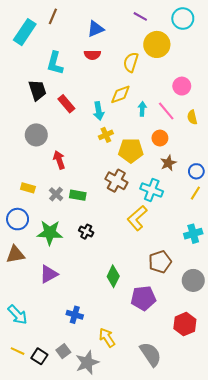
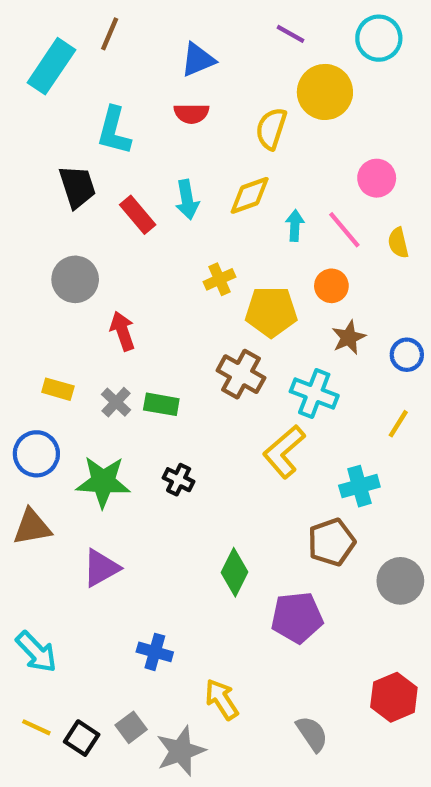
cyan arrow: (99, 111) -> (187, 200), moved
yellow line: (195, 193) -> (398, 424), moved
cyan cross: (193, 234) -> (359, 486), moved
red hexagon: (185, 324) -> (394, 697), moved
gray semicircle: (151, 354) -> (312, 734), size x0.7

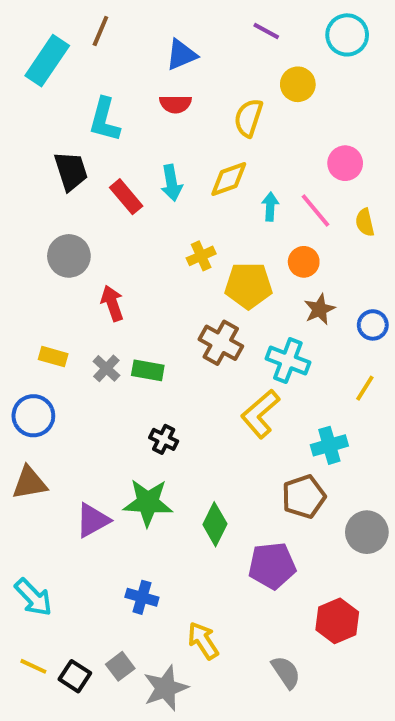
yellow circle: (325, 92) -> (298, 84), size x0.7
green star: (103, 482) -> (148, 503), moved
red hexagon: (394, 697) -> (337, 621), moved

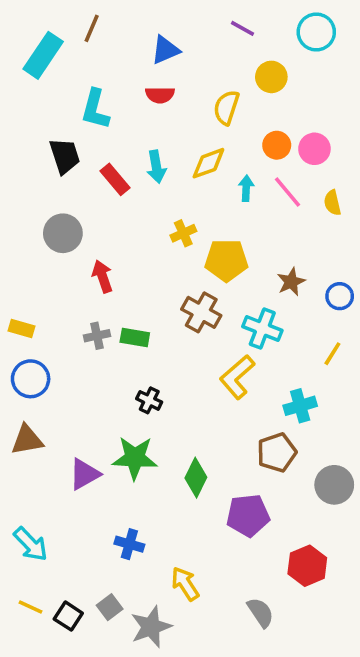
orange circle: (304, 262) -> (277, 145), moved
yellow rectangle: (53, 357) -> (22, 328), moved
gray cross: (106, 368) -> (97, 336), turned 35

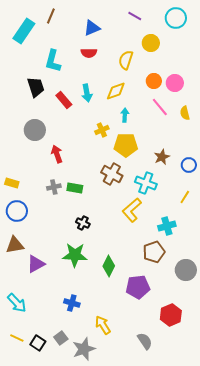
cyan arrow: (246, 188) -> (125, 115), moved
purple triangle: (84, 474) -> (36, 264), moved

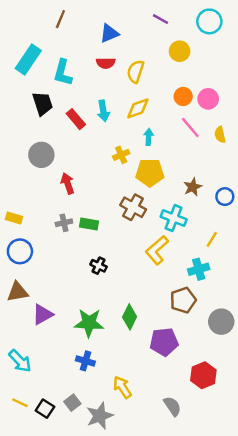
cyan rectangle: (24, 31) -> (28, 60), moved
yellow semicircle: (126, 60) -> (135, 71), moved
yellow line: (185, 197) -> (212, 239), moved
green star: (75, 255) -> (89, 323), moved

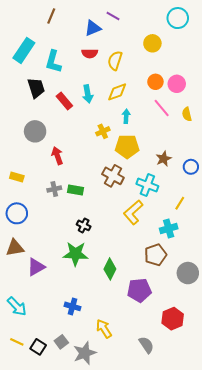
purple line: (160, 19) -> (113, 16), moved
yellow rectangle: (14, 218) -> (17, 177), moved
green star: (89, 323) -> (76, 254), moved

